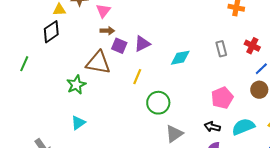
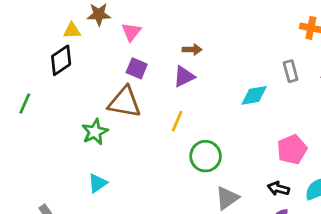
brown arrow: (107, 31) -> (192, 50), moved
purple square: (119, 46) -> (137, 68), moved
gray rectangle: (221, 49) -> (291, 71), moved
cyan diamond: (180, 58) -> (254, 95), moved

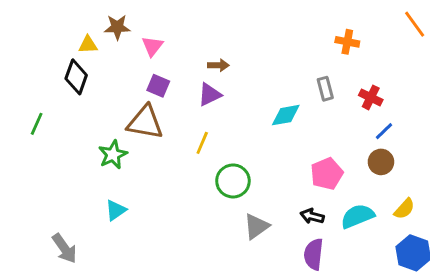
black diamond: (61, 60) -> (76, 77), turned -36

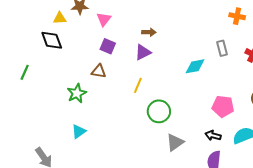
black diamond: (76, 77) -> (52, 40), turned -40
brown triangle: (145, 122) -> (99, 71), size x0.6
pink pentagon: (327, 174) -> (223, 106), turned 30

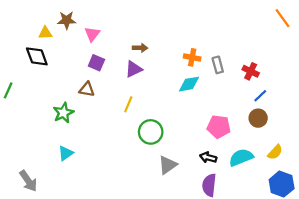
orange cross: (237, 16) -> (192, 57), moved

